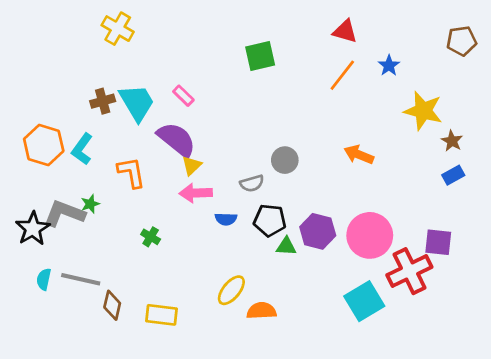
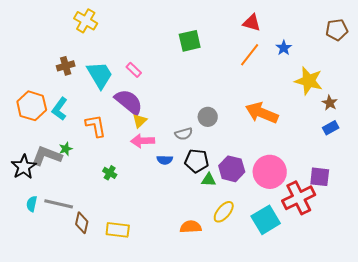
brown cross: (103, 101) -> (66, 66), moved
orange arrow: (359, 155) -> (262, 113), size x1.5
yellow ellipse: (231, 290) -> (224, 212), moved

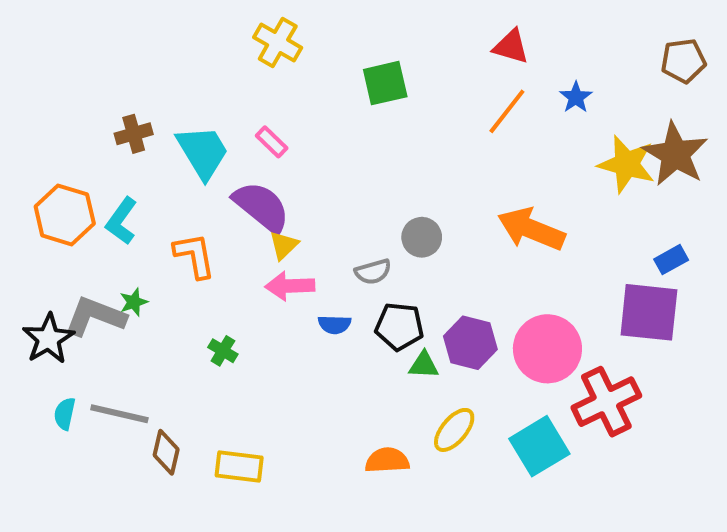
yellow cross: (86, 21) -> (278, 42), moved
brown star: (330, 103) -> (675, 154), moved, size x2.0
purple square: (320, 177) -> (649, 312), moved, size x1.5

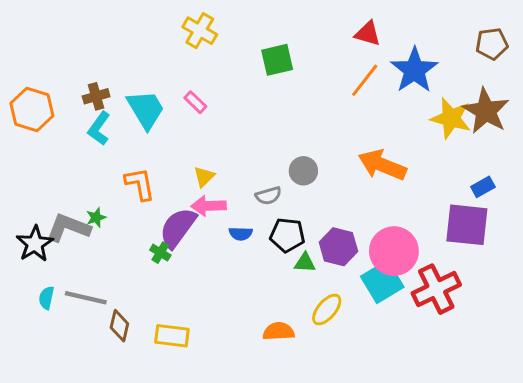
blue star: (576, 97) -> (414, 70), size x2.0
purple semicircle: (261, 207) -> (178, 228), moved, turned -93
orange hexagon: (65, 215) -> (32, 109), moved
cyan L-shape: (121, 221) -> (99, 128), moved
cyan square: (539, 446) -> (382, 282), moved

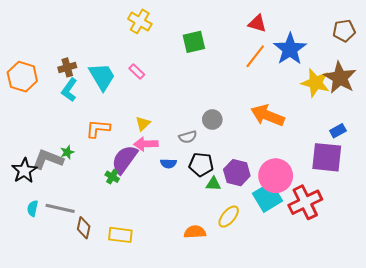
orange L-shape: (140, 184) -> (98, 129), turned -75

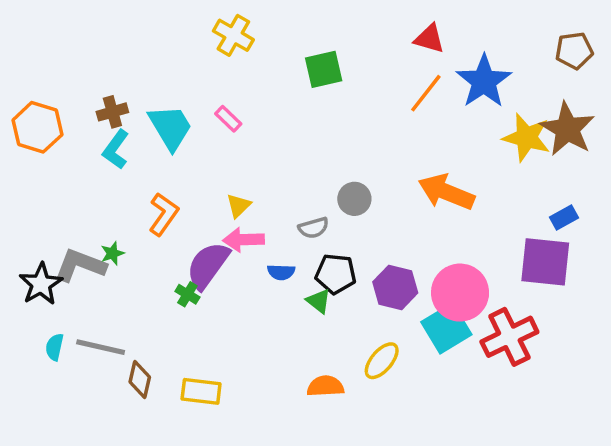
orange L-shape: (98, 129) -> (164, 214), turned 120
green triangle: (213, 184) -> (319, 301), moved, turned 35

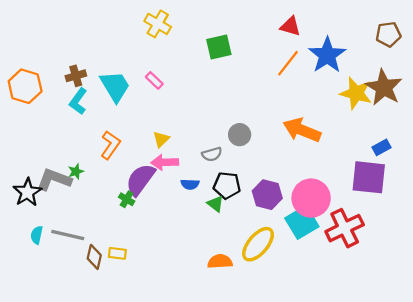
yellow ellipse: (382, 361) -> (258, 244), size x1.4
yellow rectangle: (201, 391) -> (117, 253), moved, size x0.7

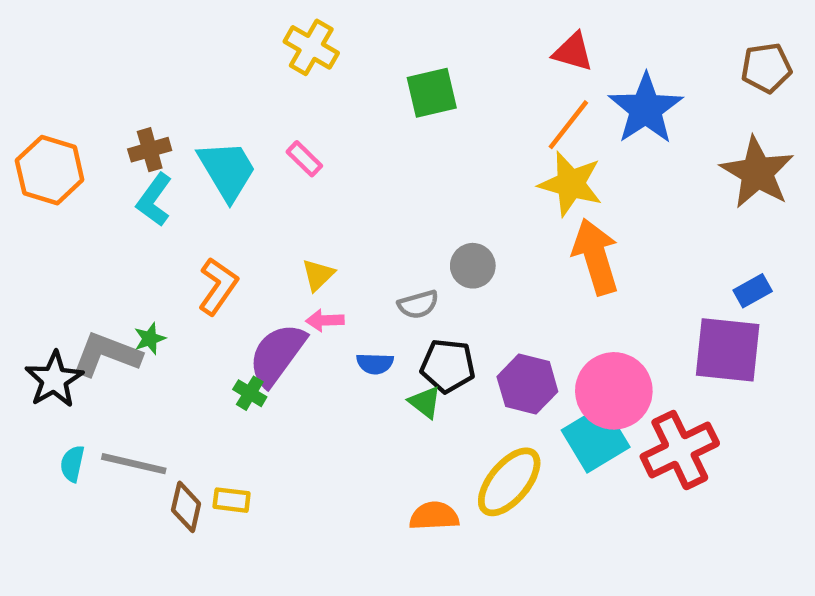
yellow star: (356, 93) -> (571, 184), moved
orange arrow: (302, 130) -> (596, 257), turned 51
pink arrow: (165, 162) -> (325, 320), size x0.7

